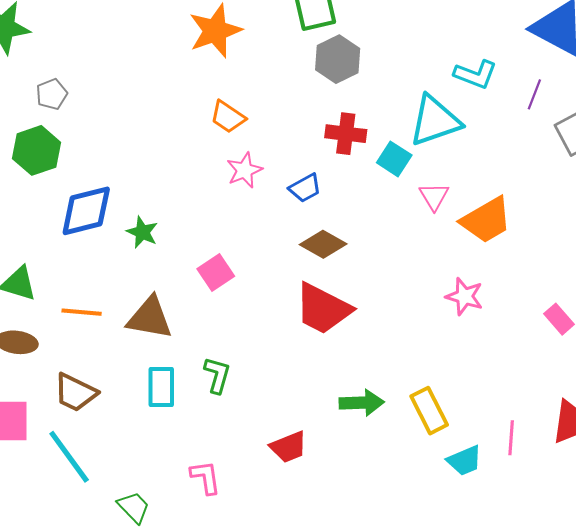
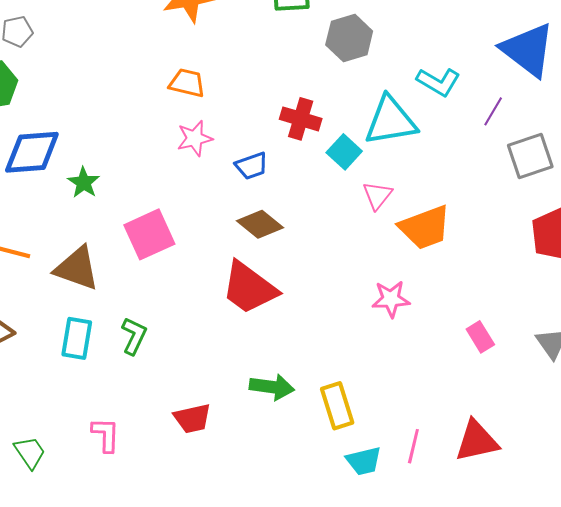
gray hexagon: (338, 59) -> (349, 38), moved
orange trapezoid: (228, 117) -> (187, 83), turned 150
pink square: (216, 273) -> (149, 234), size x1.4
pink star: (464, 296) -> (391, 299), turned -30

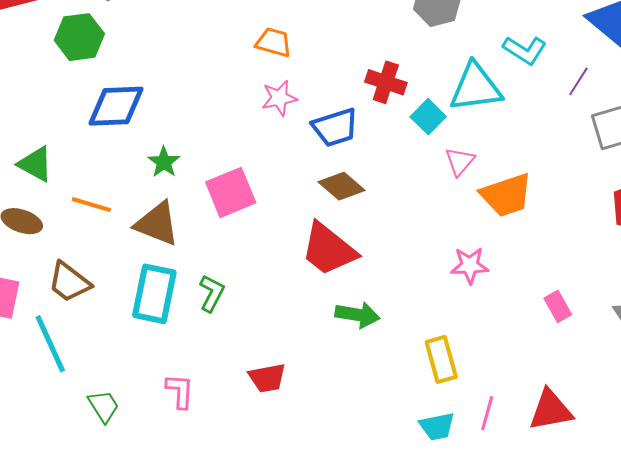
blue trapezoid: (252, 166) -> (335, 127), size x1.4
green star: (84, 183) -> (164, 162), moved
cyan rectangle: (77, 338) -> (154, 294), size x1.4
green arrow: (272, 387) -> (357, 315), moved
yellow rectangle: (337, 406) -> (441, 359), moved

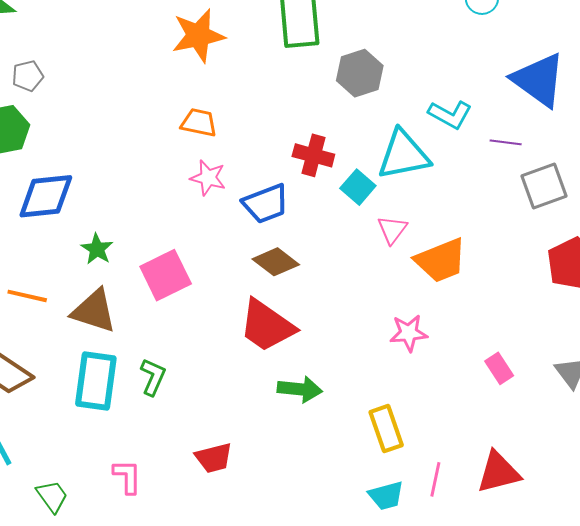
purple line: (578, 81) -> (506, 142), turned 68
pink star: (279, 98) -> (208, 178), turned 30

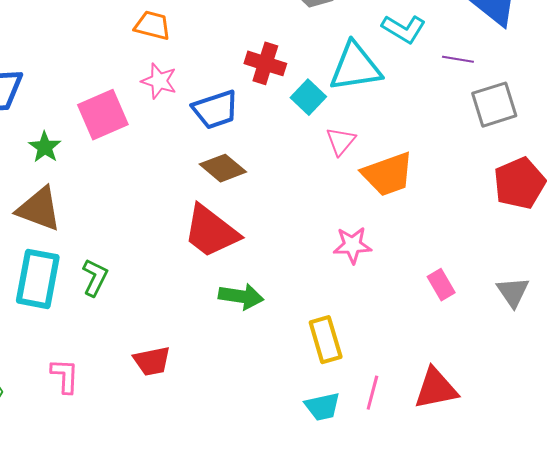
pink square: (166, 275) -> (103, 115), moved

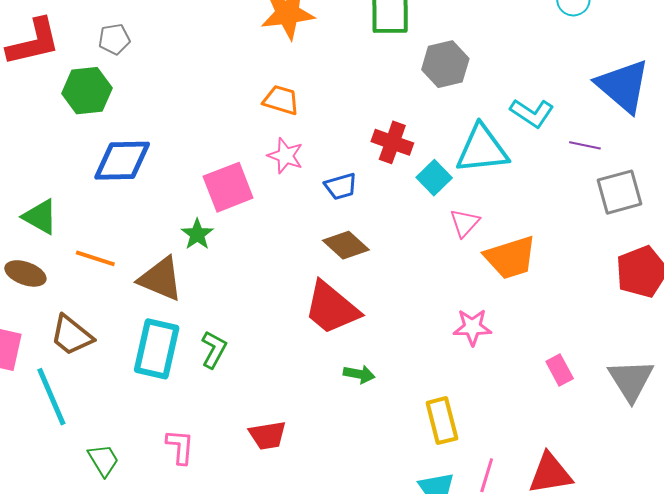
blue trapezoid: (215, 110) -> (341, 186), size x0.7
green star: (45, 147) -> (197, 234), moved
gray triangle: (513, 292) -> (631, 380), size x1.4
green arrow: (241, 296) -> (359, 374), size x0.7

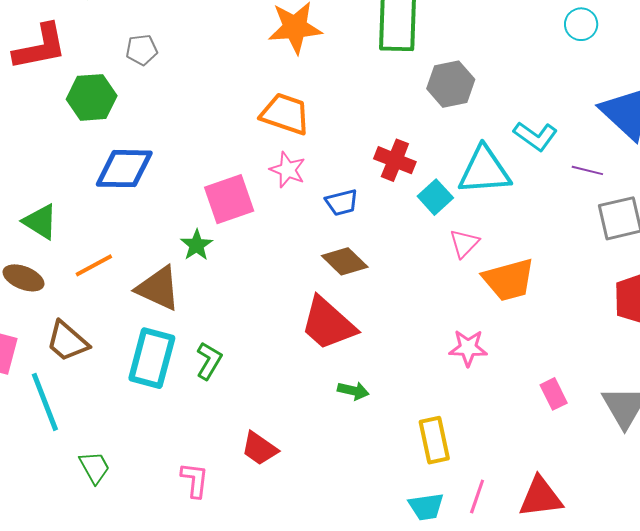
gray pentagon: (114, 39) -> (142, 50), moved
orange trapezoid: (281, 100) -> (285, 114), size x1.4
orange line: (95, 258) -> (94, 265), turned -48
red trapezoid: (268, 435) -> (260, 449), turned 42
pink L-shape: (180, 447) -> (195, 480), moved

